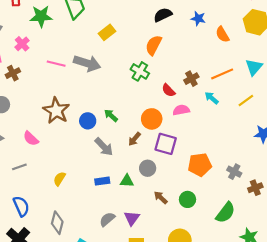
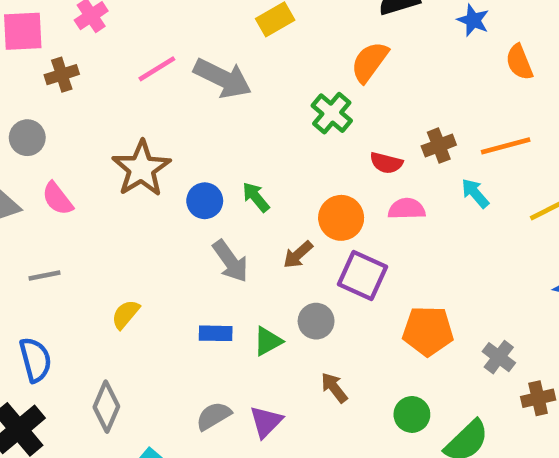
pink line: (56, 64) -> (157, 69), turned -54
red semicircle: (168, 90) -> (386, 163), turned -40
pink semicircle: (31, 138) -> (57, 199), moved
green triangle: (127, 181) -> (268, 341), turned -40
green circle: (187, 199) -> (412, 414), moved

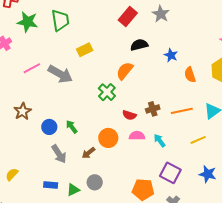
brown star: (141, 169) -> (23, 111), size x0.7
cyan arrow: (475, 193) -> (160, 141), moved
purple square: (362, 275) -> (170, 173), moved

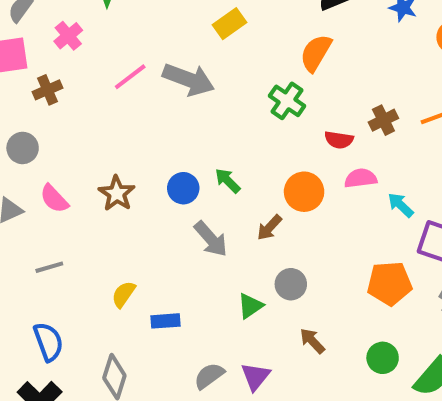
brown star: (23, 111) -> (117, 193), moved
cyan arrow: (160, 141) -> (401, 205), moved
blue rectangle: (51, 185) -> (165, 321), moved

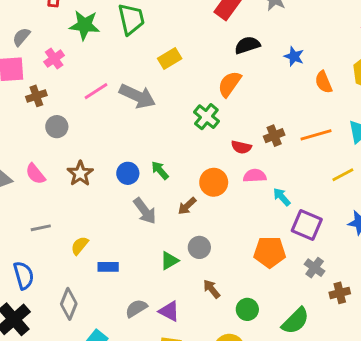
gray circle: (23, 148) -> (57, 127), moved
gray line: (49, 267) -> (41, 228), moved
green circle: (383, 358) -> (247, 309), moved
purple triangle: (255, 376) -> (169, 311), turned -45

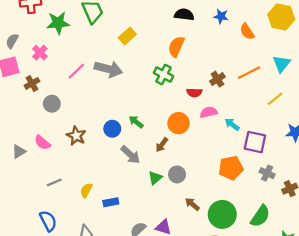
black semicircle: (247, 45) -> (184, 15), turned 36
green triangle: (169, 261) -> (155, 178), moved
green circle: (247, 309) -> (222, 214), size x1.6

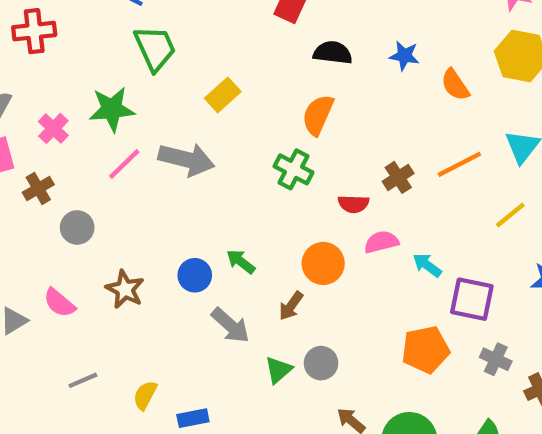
green star: (58, 23) -> (112, 109), moved

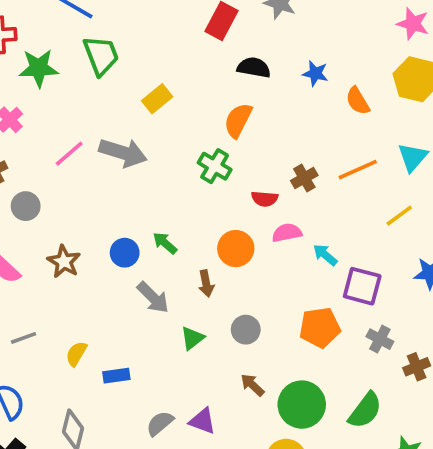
green star: (112, 109) -> (39, 68), moved
brown arrow: (291, 306) -> (206, 284), turned -50
gray circle: (321, 363) -> (246, 330), moved

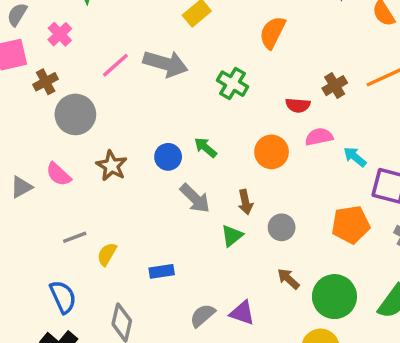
green cross: (215, 166) -> (232, 84), moved
gray circle: (26, 206) -> (75, 114), size x1.5
brown arrow: (206, 284) -> (245, 202), moved
yellow semicircle: (76, 354) -> (107, 254), moved

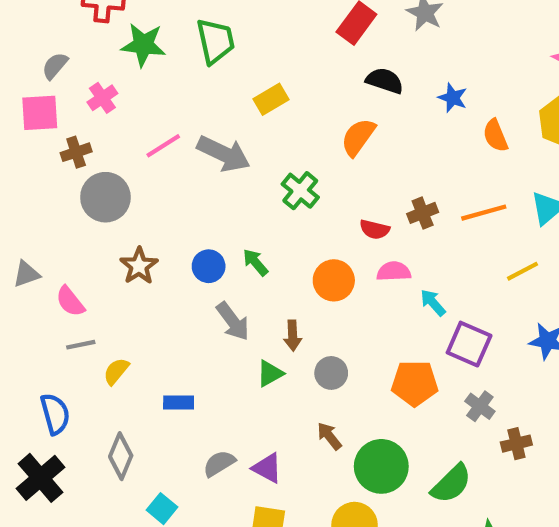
pink semicircle: (59, 174) -> (70, 301), moved

